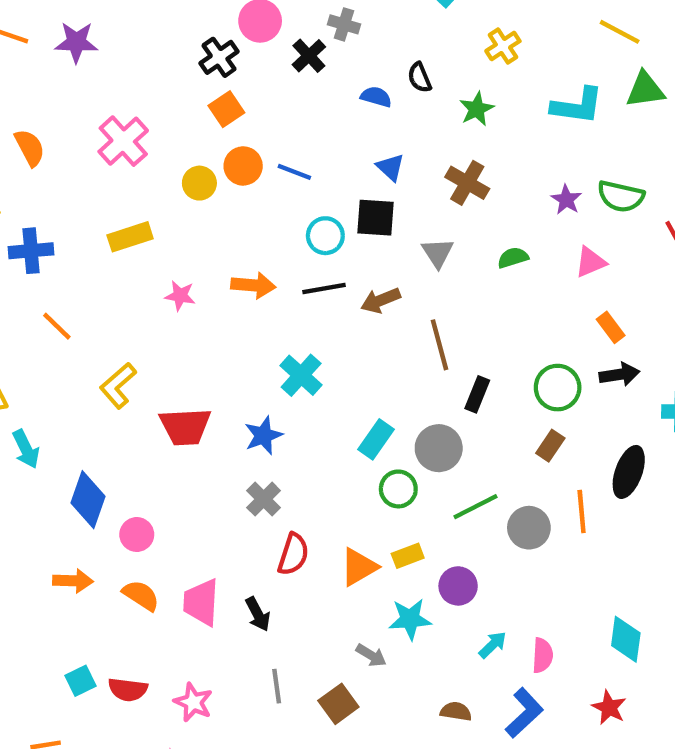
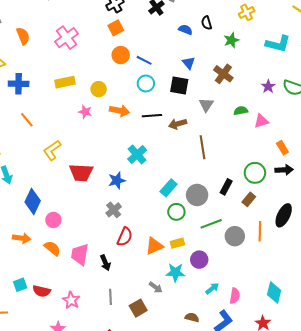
yellow circle: (199, 183) -> (99, 89), moved
cyan circle: (325, 236) -> (146, 83), moved
pink triangle: (590, 262) -> (261, 121), moved
black rectangle: (477, 394) -> (226, 187), moved

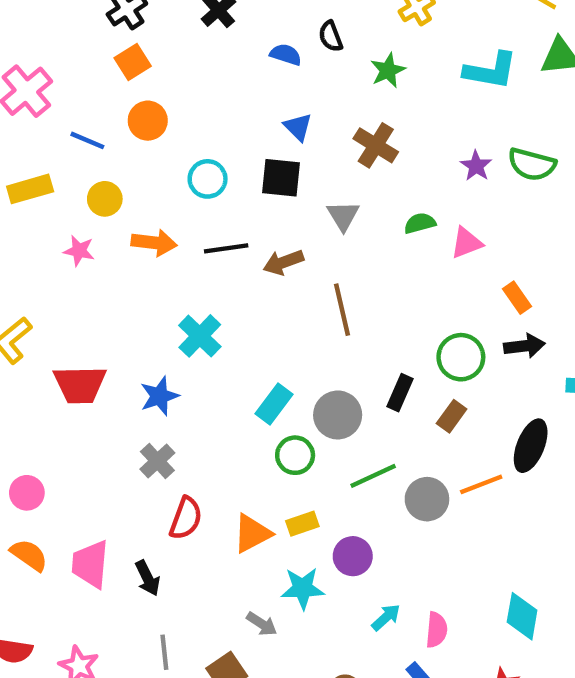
blue line: (144, 60) -> (87, 140), moved
orange line: (260, 231) -> (481, 484), turned 72

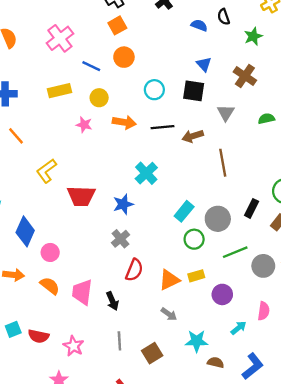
cyan star: (303, 588) -> (197, 341), moved
gray arrow: (262, 624) -> (169, 314), moved
pink semicircle: (436, 630) -> (264, 311), moved

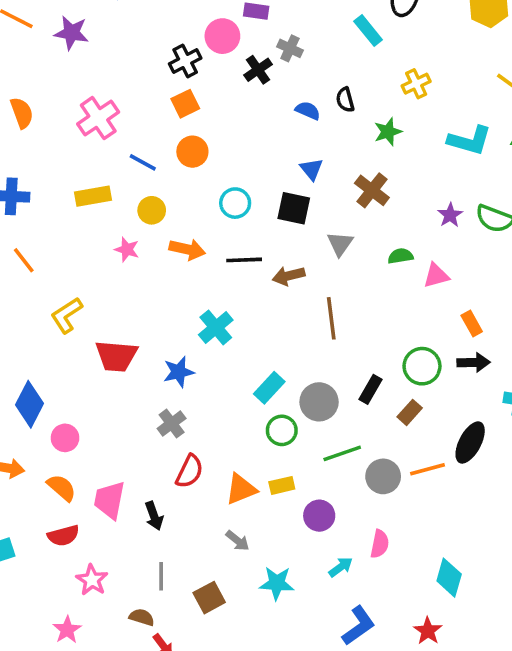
red semicircle: (39, 336) -> (63, 536), moved, turned -30
brown semicircle: (216, 362) -> (142, 617), moved

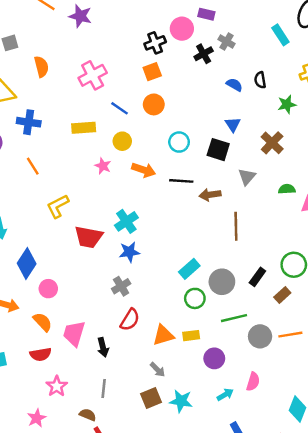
cyan cross: (216, 327) -> (126, 221), moved
brown square: (209, 598) -> (151, 398), moved

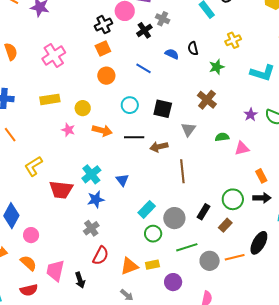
blue line: (120, 108) -> (144, 68), moved
blue triangle: (233, 124) -> (122, 180), moved

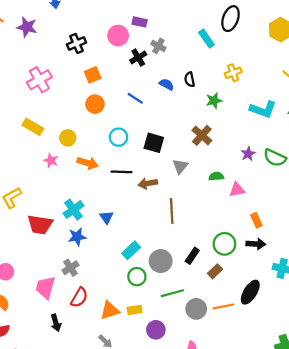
black cross: (103, 25) -> (76, 43), moved
yellow rectangle: (50, 99) -> (33, 127), turned 36
pink trapezoid: (55, 271) -> (45, 288), moved

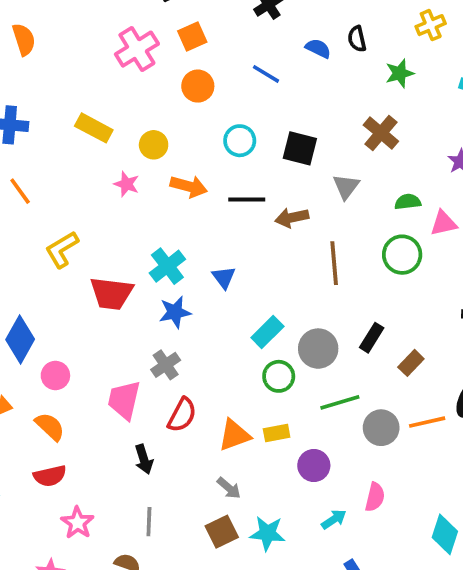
pink cross: (39, 80) -> (137, 49), moved
green circle: (224, 244) -> (402, 255), moved

